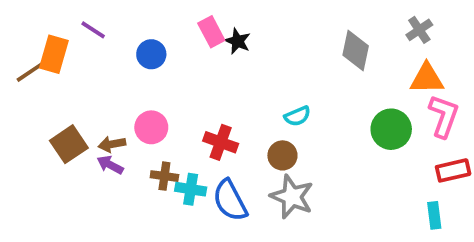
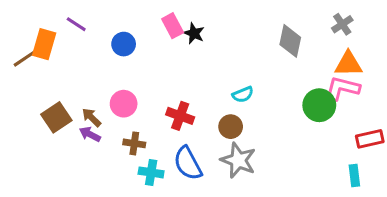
pink L-shape: (444, 116) -> (342, 88), moved, turned -96
brown arrow: (112, 144) -> (91, 117), turned 55
cyan cross: (191, 189) -> (151, 172), moved

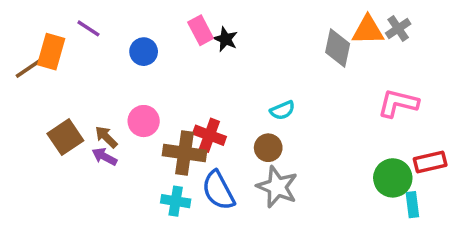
orange triangle: (348, 64) -> (368, 30), moved
green circle: (319, 105) -> (393, 178), moved
brown cross: (134, 143) -> (185, 153), moved, size x1.6

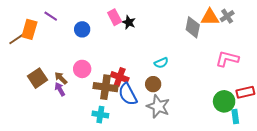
purple arrow: (104, 157) -> (60, 89), turned 32
blue semicircle: (218, 190) -> (128, 94), moved

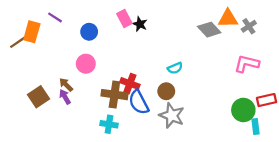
gray cross: (227, 16) -> (249, 26), moved
gray diamond: (193, 27) -> (209, 30), turned -55
pink circle: (82, 69) -> (86, 64), moved
brown square: (38, 78) -> (38, 97), moved

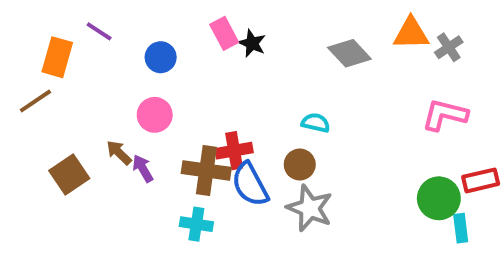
gray diamond: (209, 30) -> (349, 53), moved
brown line: (19, 42) -> (35, 101), moved
cyan semicircle: (175, 68) -> (316, 123), turned -144
red cross: (130, 84) -> (234, 151), turned -30
purple arrow: (65, 97) -> (143, 168), moved

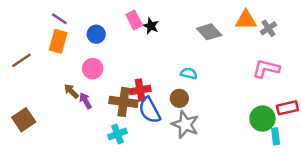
orange rectangle: (57, 57) -> (58, 41), moved
brown square: (69, 174) -> (24, 120), moved
cyan cross: (196, 224) -> (118, 134), turned -30

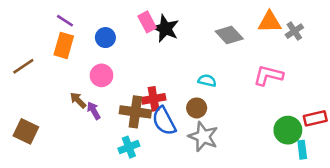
black star: (151, 26) -> (165, 28), size x1.5
pink L-shape: (266, 69) -> (268, 75), moved
brown square: (24, 120) -> (26, 131), turned -30

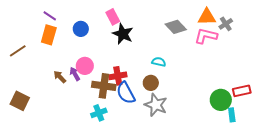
black star: (165, 28) -> (123, 34), moved
pink circle: (101, 75) -> (85, 66), moved
pink L-shape: (268, 75) -> (206, 36), moved
purple arrow: (94, 111) -> (75, 74), moved

